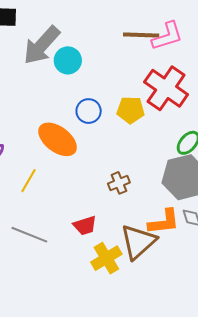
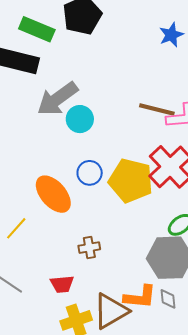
yellow pentagon: (131, 110) -> (131, 181), size x1.6
brown cross: (119, 183) -> (89, 248), moved

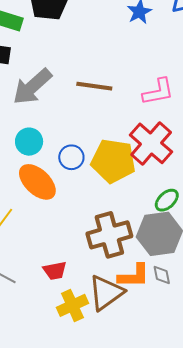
brown line: (157, 110) -> (94, 86), moved
cyan circle: (80, 119) -> (29, 142), moved
brown cross: (89, 248) -> (109, 235), moved, size x2.0

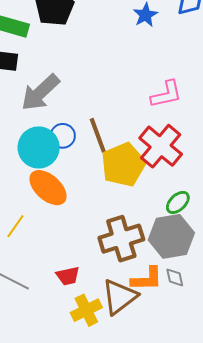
brown line: (94, 86) -> (98, 135), moved, turned 63
cyan circle: (29, 142) -> (39, 147), size x1.5
blue circle: (71, 157) -> (63, 136), moved
yellow pentagon: (113, 161) -> (123, 165), turned -30

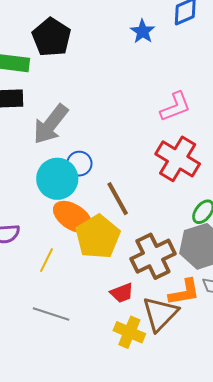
brown line: (98, 135) -> (118, 199), moved
yellow pentagon: (123, 165) -> (98, 237), moved
red trapezoid: (68, 276) -> (122, 293), moved
yellow cross: (86, 310) -> (129, 332), turned -32

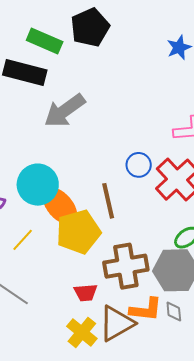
blue circle: (79, 164) -> (139, 165), moved
cyan circle: (57, 179) -> (38, 185), moved

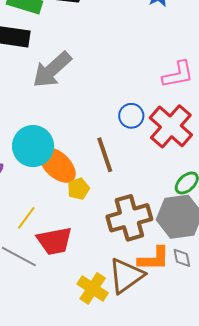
yellow pentagon: (78, 232) -> (78, 189), size x0.5
yellow line: (23, 240) -> (26, 218), moved
red trapezoid: (86, 293) -> (54, 241), moved, size x1.5

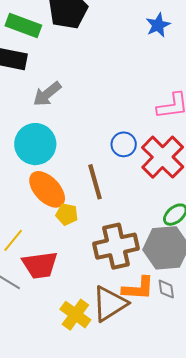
gray arrow: (52, 70) -> (47, 94), size x0.7
cyan circle: (33, 146) -> (35, 144), moved
yellow pentagon: (78, 189) -> (67, 214), turned 30

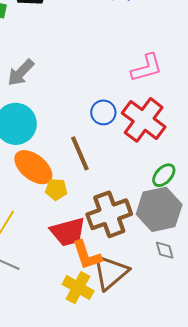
red trapezoid: (40, 265) -> (68, 232), moved
orange L-shape: (138, 288) -> (87, 255), moved, turned 76

